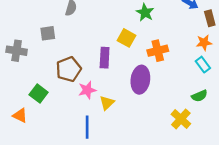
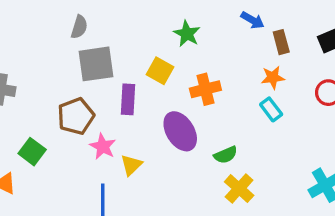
gray square: (48, 33) -> (96, 64), moved, size x1.6
purple ellipse: (140, 80) -> (180, 131), turned -40
pink star: (87, 90) -> (103, 146), turned -30
green semicircle: (199, 96) -> (226, 155), moved

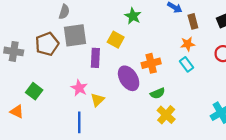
orange cross: (205, 89) -> (151, 63), moved
brown pentagon: (76, 116) -> (47, 44), moved

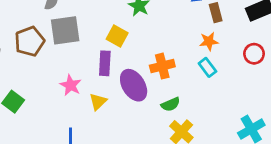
purple rectangle: (95, 58) -> (105, 63), moved
pink star: (79, 88) -> (71, 85), moved
yellow triangle: (97, 100) -> (98, 102), moved

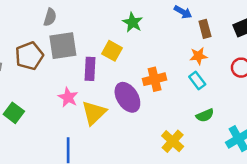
purple rectangle: (105, 63) -> (90, 69), moved
yellow triangle: (98, 102) -> (94, 113), size x1.5
green semicircle: (171, 104) -> (205, 115), moved

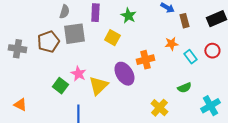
orange star: (198, 56) -> (171, 44), moved
purple rectangle: (90, 69) -> (95, 13), moved
cyan rectangle: (197, 81) -> (190, 57), moved
green square: (14, 113) -> (60, 86), moved

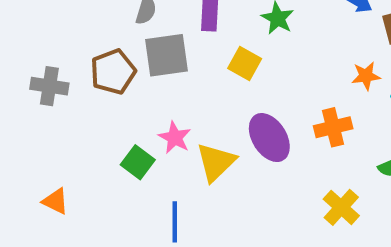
orange cross: (145, 60) -> (333, 127), moved

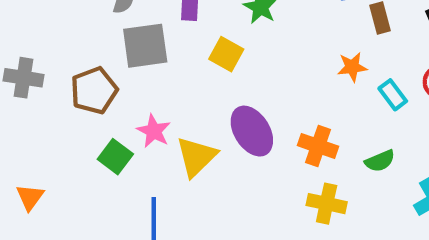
brown pentagon: (113, 72) -> (94, 90), moved
orange cross: (333, 127) -> (318, 146), moved, turned 33
orange triangle: (56, 201) -> (30, 197), turned 40
yellow cross: (341, 207) -> (327, 204), turned -30

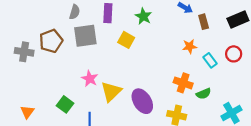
brown pentagon: (94, 90) -> (51, 41), moved
purple ellipse: (252, 131) -> (142, 101), moved
orange cross: (318, 146) -> (183, 83), moved
green square: (115, 157) -> (65, 104), moved

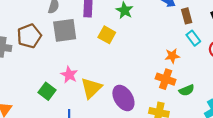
orange star: (190, 46) -> (172, 56), moved
cyan rectangle: (210, 60) -> (193, 38), moved
green square: (65, 104) -> (47, 91), moved

